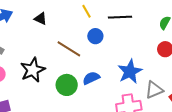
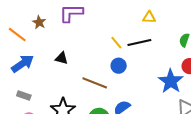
yellow line: (86, 11) -> (116, 43), moved
blue star: (130, 72) -> (171, 81), moved

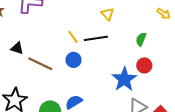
yellow triangle: (149, 17) -> (108, 14), turned 40
brown line: (95, 83) -> (40, 64), moved

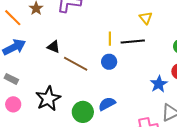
yellow line: (73, 37) -> (110, 39), turned 32
blue star: (124, 79) -> (159, 84), size x0.7

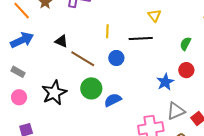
yellow line: (110, 39) -> (107, 31), moved
green circle: (83, 112) -> (91, 88), moved

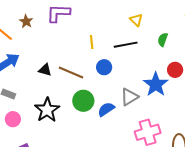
black triangle: (61, 41) -> (45, 70), moved
green semicircle: (185, 44) -> (163, 40), moved
blue star: (165, 82) -> (156, 84), size x1.4
gray triangle: (176, 111) -> (129, 97), moved

